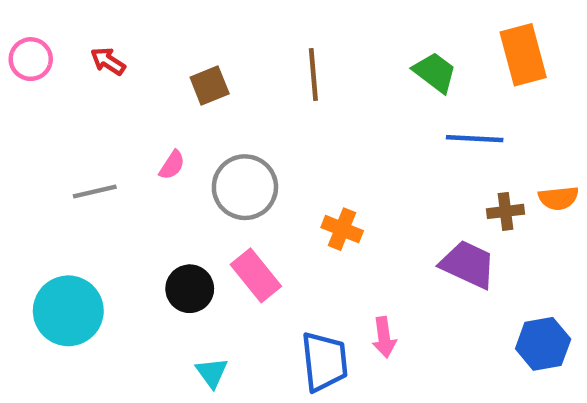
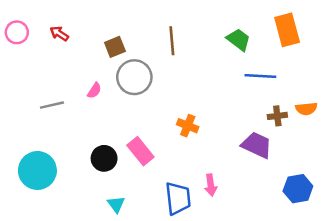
gray circle: (245, 187) -> (134, 77), moved

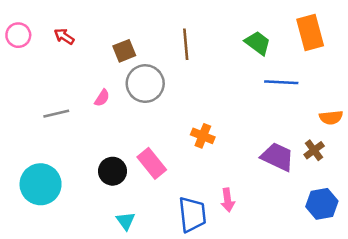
brown cross: (277, 116) -> (314, 150), moved, turned -30

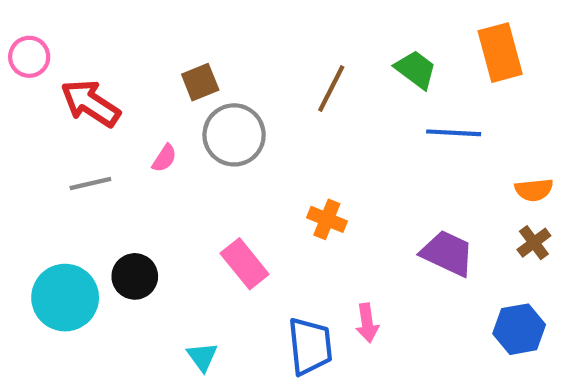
red arrow: (64, 36) -> (90, 103), moved, size x1.8
brown line: (186, 44) -> (331, 88), moved, turned 32
brown cross: (314, 150) -> (534, 243), moved
black circle: (113, 171) -> (135, 276), moved

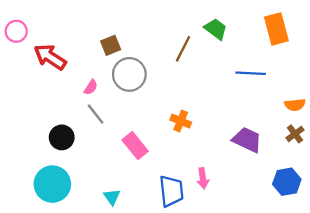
green trapezoid: (416, 69) -> (216, 29), moved
gray line: (90, 183) -> (96, 114), moved, turned 65
black circle: (135, 276) -> (62, 137), moved
cyan circle: (65, 298) -> (52, 184), moved

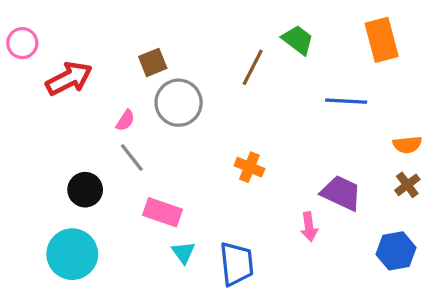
red arrow: (50, 57) -> (69, 79), turned 120
pink rectangle: (135, 146) -> (162, 212), moved, turned -32
pink arrow: (203, 178) -> (309, 227), moved
cyan triangle: (112, 197) -> (183, 253), moved

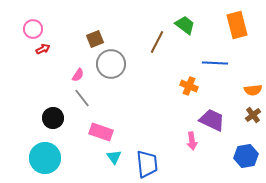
pink circle: (22, 43) -> (33, 29), moved
red arrow: (69, 79) -> (43, 49), size x0.5
orange cross: (249, 167) -> (189, 86), moved

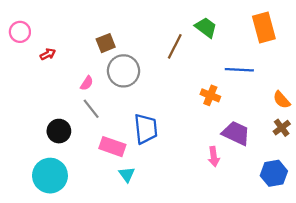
pink circle: (33, 29) -> (20, 32), moved
orange semicircle: (253, 90) -> (282, 100), turned 54
blue trapezoid: (147, 164) -> (146, 129), moved

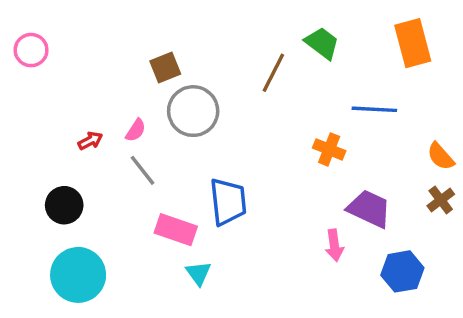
red arrow: (48, 54) -> (90, 141), moved
black circle: (59, 131) -> (64, 205), moved
blue hexagon: (274, 173) -> (402, 271), moved

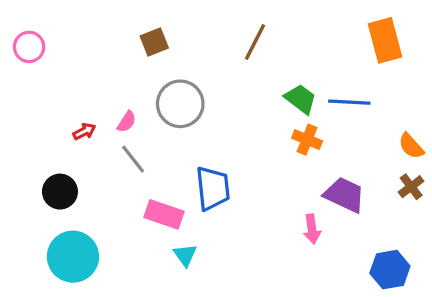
green trapezoid: (322, 43) -> (301, 99), moved
brown square: (165, 67) -> (154, 42), moved
brown line: (273, 73) -> (255, 42), moved
blue hexagon: (402, 271) -> (390, 270), moved

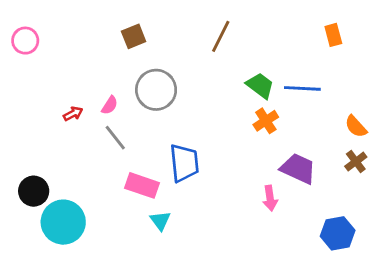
orange rectangle: (385, 40) -> (333, 35), size x0.6
orange cross: (307, 140) -> (266, 121), turned 35
black circle: (60, 192) -> (34, 191), moved

